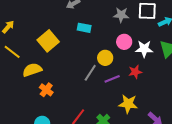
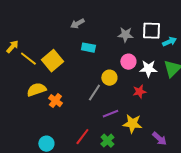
yellow line: (12, 52) -> (28, 59), moved
purple line: (112, 79) -> (110, 114), moved
orange cross: (46, 90) -> (55, 101), moved

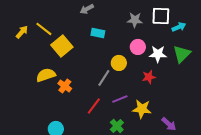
yellow line: (28, 59) -> (44, 29), moved
red line: (82, 137) -> (94, 106), moved

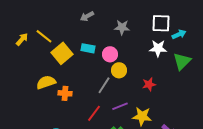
gray star: (135, 20) -> (122, 27), moved
cyan rectangle: (98, 33) -> (88, 48), moved
pink circle: (138, 47) -> (110, 54), moved
white star: (158, 54) -> (158, 48), moved
orange cross: (65, 86) -> (65, 93), turned -32

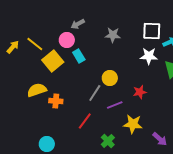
cyan rectangle: (88, 48) -> (79, 56), turned 48
pink circle: (110, 54) -> (67, 40), moved
purple line: (120, 106) -> (115, 105), moved

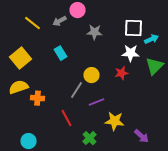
pink circle: (67, 40) -> (78, 10), moved
yellow line: (35, 44) -> (32, 23), moved
yellow square: (53, 61) -> (20, 58), moved
red star: (140, 92) -> (122, 73), moved
red line: (85, 121) -> (66, 118), turned -66

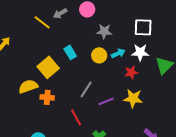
gray arrow: (60, 21) -> (60, 13), moved
cyan arrow: (152, 39) -> (118, 53), moved
yellow square: (20, 58) -> (48, 67), moved
yellow circle: (92, 75) -> (99, 55), moved
yellow star: (114, 121) -> (133, 98), moved

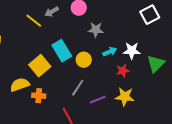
white square: (143, 27) -> (150, 15), moved, turned -30
cyan rectangle: (70, 52) -> (62, 51), size x1.5
yellow circle: (99, 55) -> (84, 60), moved

